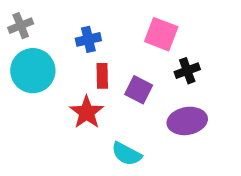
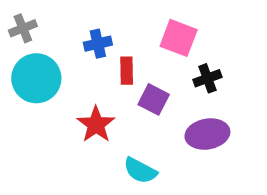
red rectangle: (102, 76) -> (127, 71), moved

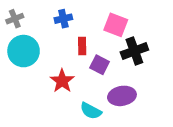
blue cross: (98, 44) -> (63, 19), moved
black cross: (207, 78) -> (134, 51), size x1.5
purple ellipse: (207, 134) -> (122, 96), moved

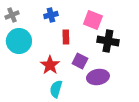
black cross: (134, 51) -> (108, 41), turned 30
purple square: (100, 65) -> (80, 61), moved
cyan semicircle: (91, 111) -> (56, 89), moved, turned 78

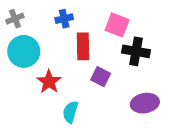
red rectangle: (66, 37) -> (83, 46), size x1.5
red star: (50, 65) -> (49, 82), moved
purple ellipse: (98, 77) -> (145, 103), moved

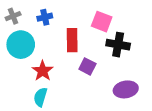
blue cross: (64, 19) -> (45, 17), moved
cyan semicircle: (70, 112) -> (40, 97), moved

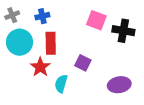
red rectangle: (72, 40) -> (51, 43), moved
black cross: (118, 45) -> (123, 31), moved
cyan semicircle: (40, 97) -> (61, 84), moved

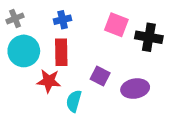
blue cross: (42, 16) -> (63, 20), moved
red star: (40, 67) -> (49, 81), turned -30
purple ellipse: (119, 85) -> (135, 89), moved

